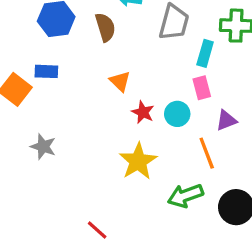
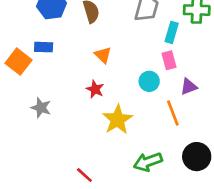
red star: (143, 112) -> (95, 89), moved
green arrow: (185, 196) -> (148, 162), moved

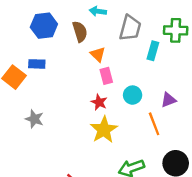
orange triangle: (103, 55) -> (98, 54), moved
pink rectangle: (169, 60) -> (106, 76), moved
red star: (95, 89) -> (99, 102), moved

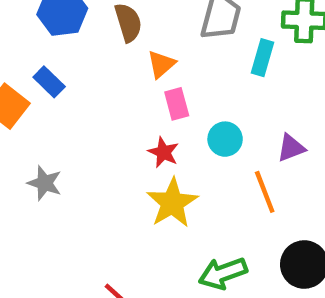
orange triangle: (98, 54) -> (161, 64), turned 35
blue rectangle: (37, 64) -> (49, 82), turned 42

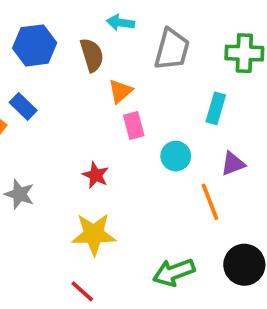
cyan rectangle: (262, 58) -> (216, 108), moved
red star: (163, 152) -> (96, 175), moved
yellow star: (172, 203) -> (94, 234), moved, turned 30

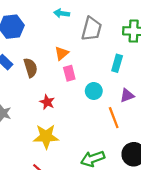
brown semicircle: (92, 55) -> (31, 68), moved

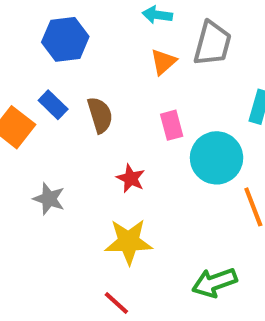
orange triangle: (62, 53) -> (163, 62), moved
cyan circle: (94, 91) -> (217, 158), size x1.6

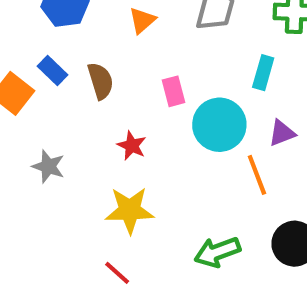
orange triangle: (163, 62) -> (142, 20), moved

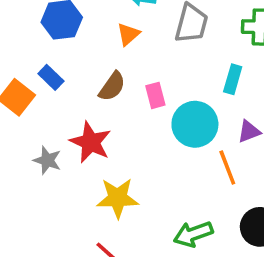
brown semicircle: (100, 81) -> (112, 86), moved, turned 52
red star: (132, 146) -> (91, 142), moved, size x1.6

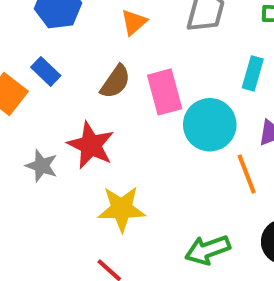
pink rectangle: (155, 95) -> (165, 92), size x1.5

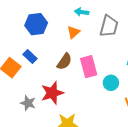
cyan circle: (210, 125) -> (111, 83), size x0.6
red star: (91, 145) -> (52, 93), turned 30

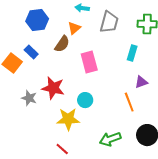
brown semicircle: (64, 62) -> (62, 44), moved
cyan circle: (111, 83) -> (85, 100), moved
red star: (52, 93) -> (53, 88), turned 30

